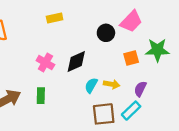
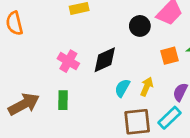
yellow arrow: (112, 84) -> (147, 87), turned -77

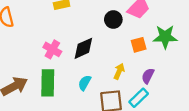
cyan semicircle: (122, 88) -> (85, 83), moved
green rectangle: (63, 100) -> (48, 83), size x1.6

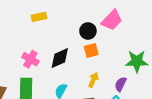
green star: (165, 37) -> (137, 61), moved
orange square: (139, 45) -> (91, 51), moved

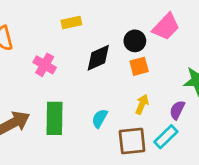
black diamond: (60, 58) -> (98, 58), moved
pink cross: (30, 59) -> (45, 65), moved

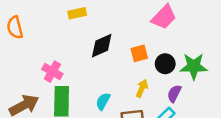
black circle: (135, 41) -> (165, 64), moved
pink cross: (45, 65) -> (52, 72), moved

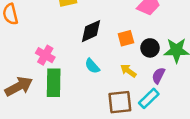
yellow arrow: (142, 88) -> (128, 71), turned -77
cyan semicircle: (103, 101) -> (92, 66), moved, turned -70

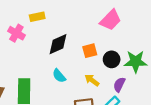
pink cross: (45, 55) -> (16, 33), moved

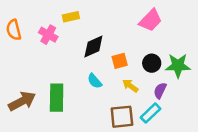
orange square: (90, 51) -> (120, 61), moved

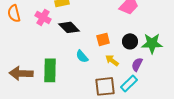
black diamond: (93, 47) -> (69, 27), moved, turned 70
brown arrow: (22, 101) -> (21, 73), turned -150

